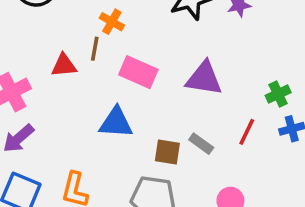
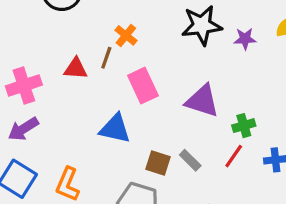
pink rectangle: (138, 72) -> (143, 86), turned 32
green cross: (278, 94) -> (244, 126), moved

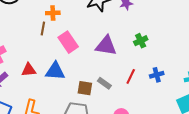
orange cross: (126, 35) -> (53, 13), turned -32
red triangle: (76, 69) -> (29, 70), moved
green cross: (244, 126) -> (141, 41), moved

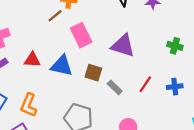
brown line: (43, 29) -> (55, 16), turned 32
green cross: (141, 41) -> (175, 46), moved, turned 32
brown square: (85, 88) -> (93, 73), moved

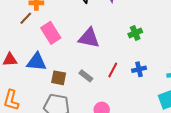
green cross: (175, 46) -> (135, 33), turned -32
brown square: (93, 73) -> (59, 78), moved

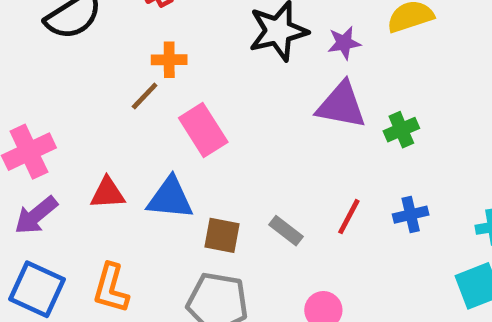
purple triangle: (89, 38) -> (341, 105), moved

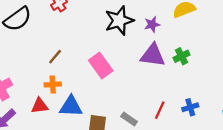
orange cross: (169, 60) -> (53, 84), moved
pink rectangle: (203, 130) -> (101, 65), moved
green cross: (401, 130) -> (181, 56), moved

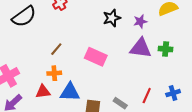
black star: (119, 21) -> (112, 18), size x0.7
green cross: (181, 56) -> (166, 49), turned 32
pink rectangle: (101, 65) -> (96, 57), turned -30

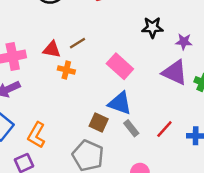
red triangle: (43, 92) -> (52, 49), moved
blue triangle: (70, 92) -> (120, 103), moved

